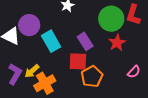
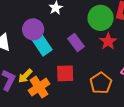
purple circle: (29, 25) -> (33, 29), moved
red square: (78, 61) -> (65, 73), moved
orange pentagon: (92, 77) -> (101, 83), moved

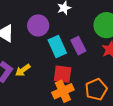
cyan rectangle: (42, 45) -> (57, 46), moved
orange cross: (39, 87) -> (63, 91), moved

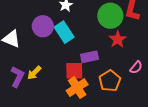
cyan rectangle: (57, 46) -> (64, 32), moved
purple rectangle: (78, 46) -> (89, 57), moved, turned -66

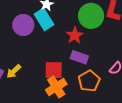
cyan rectangle: (64, 32) -> (44, 19), moved
red star: (118, 39) -> (75, 35), moved
purple rectangle: (89, 57) -> (79, 57), moved, turned 30

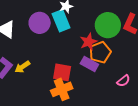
orange pentagon: (89, 81) -> (100, 52), moved

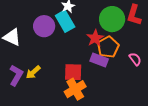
pink semicircle: (123, 81) -> (135, 59), moved, turned -80

